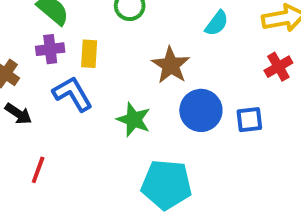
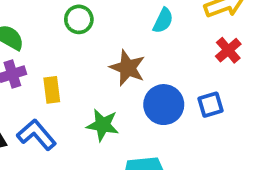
yellow rectangle: (89, 54) -> (52, 90), moved
blue L-shape: (73, 94) -> (37, 135), moved

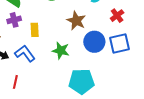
red cross: (228, 50) -> (117, 16), moved
blue square: (210, 105) -> (119, 43), size x1.5

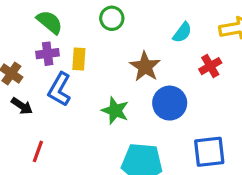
yellow rectangle: (35, 30) -> (79, 59), moved
blue square: (119, 43) -> (209, 152), moved
blue L-shape: (25, 53) -> (59, 89), moved, turned -120

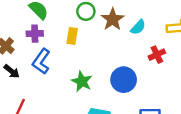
yellow rectangle: (79, 59) -> (72, 36), moved
brown star: (145, 67) -> (113, 19), moved

